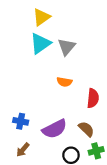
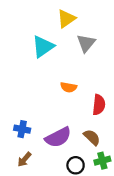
yellow triangle: (41, 17) -> (66, 19), moved
gray triangle: (67, 47) -> (86, 43), moved

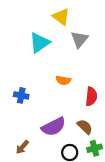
yellow triangle: (66, 19) -> (61, 17), turned -48
blue cross: (22, 129) -> (21, 95), moved

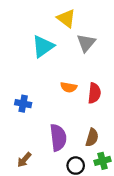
red semicircle: (91, 97) -> (94, 93), moved
purple semicircle: (54, 127) -> (58, 138), turned -70
brown semicircle: (85, 127) -> (92, 138), turned 63

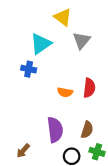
orange semicircle: (69, 87) -> (65, 92), moved
blue cross: (23, 104) -> (29, 69), moved
green cross: (103, 161) -> (97, 152), turned 32

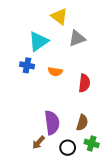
gray triangle: (82, 40) -> (77, 38), turned 30
orange semicircle: (65, 92) -> (55, 72), moved
brown arrow: (23, 151) -> (38, 142), moved

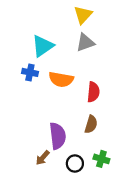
yellow triangle: (59, 16) -> (83, 15), moved, turned 36
orange semicircle: (55, 72) -> (61, 79), size x1.5
brown semicircle: (82, 123) -> (91, 124), moved

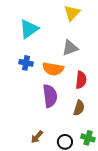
gray triangle: (85, 43) -> (70, 48), moved
cyan triangle: (43, 46) -> (29, 29), moved
purple semicircle: (58, 136) -> (50, 96), moved

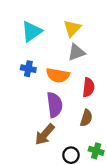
yellow triangle: (72, 13) -> (72, 28), moved
brown arrow: (37, 137) -> (45, 134), moved, size x1.5

